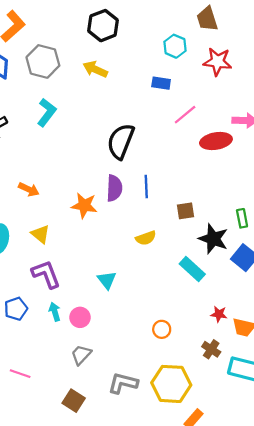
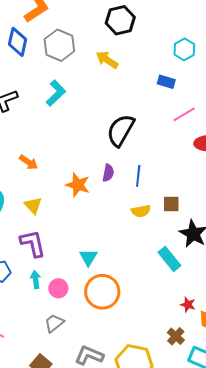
purple semicircle: (114, 188) -> (108, 173), size x0.7
yellow semicircle: (146, 238) -> (141, 211), moved
orange circle: (162, 329) -> (102, 292), moved, size x2.0

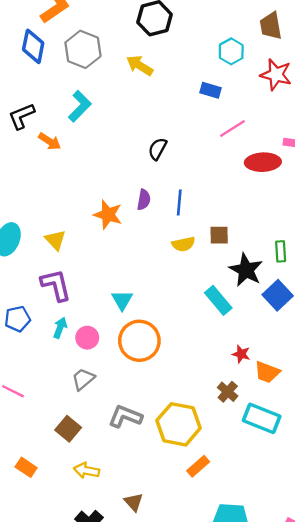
black semicircle: (121, 130) -> (157, 149), size x0.6
orange arrow: (29, 162) -> (50, 141), moved
cyan arrow: (36, 280) -> (60, 328), turned 30

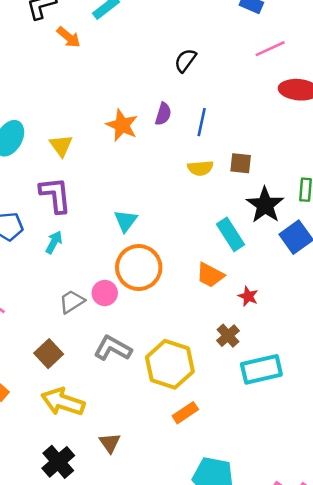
pink circle: (87, 338) -> (105, 293), moved
orange trapezoid: (267, 372) -> (210, 275), moved
cyan rectangle: (262, 418) -> (261, 369), turned -42
yellow arrow: (87, 471) -> (63, 402), size x1.5

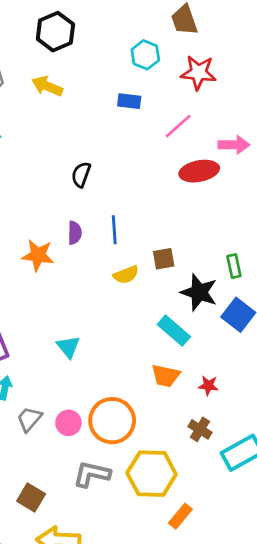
pink line: (270, 49) -> (178, 126), moved
orange circle: (139, 267) -> (112, 421), moved
gray trapezoid: (72, 302) -> (29, 419), moved

